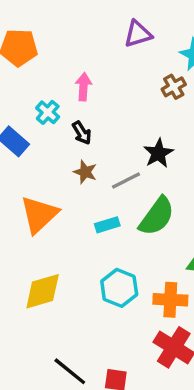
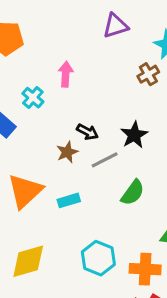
black arrow: (82, 133) -> (87, 132), moved, turned -30
brown star: (85, 172) -> (67, 152), turned 30
green semicircle: (157, 216) -> (133, 193), size x0.7
cyan rectangle: (107, 225) -> (69, 200), moved

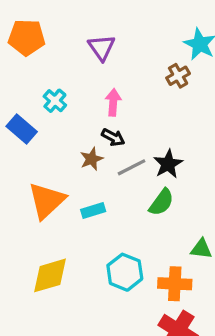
purple triangle: (116, 26) -> (102, 47), moved, turned -48
pink arrow: (66, 74) -> (113, 102), moved
black star: (134, 135) -> (168, 164), moved

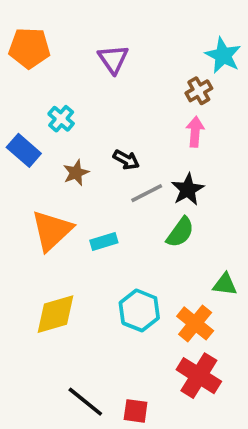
pink arrow: (113, 102) -> (195, 132), moved
brown star: (92, 159) -> (76, 173), moved
orange cross: (175, 284) -> (195, 323), turned 36

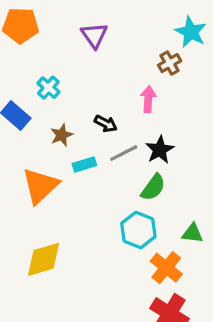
pink arrow: (195, 132) -> (148, 99), moved
cyan rectangle: (104, 242) -> (84, 165), moved
cyan hexagon: (139, 310) -> (138, 230), moved

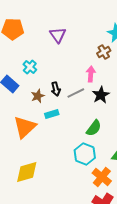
black arrow: (106, 124) -> (56, 89), moved, turned 48
black star: (160, 150) -> (101, 95), moved
gray line: (124, 153) -> (76, 93), moved

